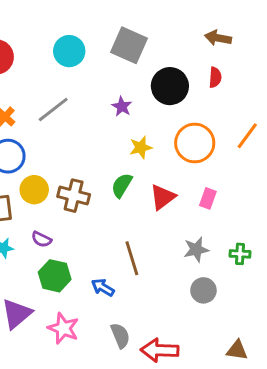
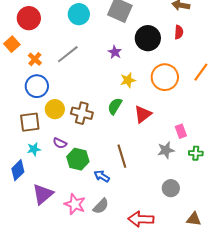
pink rectangle: (208, 198) -> (181, 131), moved, turned -40
green hexagon: (55, 276) -> (78, 159), moved
gray circle: (203, 290) -> (171, 188), moved
gray semicircle: (120, 336) -> (101, 206), moved, turned 66

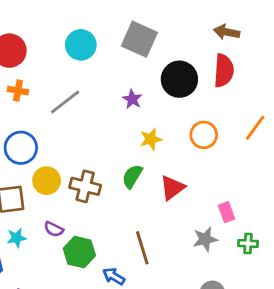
red semicircle: (179, 32) -> (224, 71), size x1.6
orange cross: (35, 59) -> (18, 91), moved, turned -32
orange circle: (165, 77) -> (204, 135), size x0.7

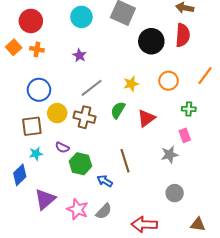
purple star: (132, 99) -> (79, 55), moved
gray line: (65, 102) -> (92, 88), moved
green cross: (248, 243) -> (189, 109), moved

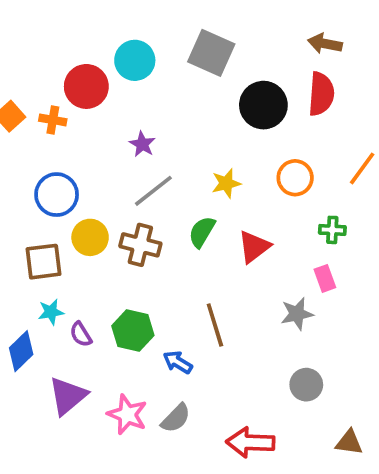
red circle: (31, 21) -> (86, 86), moved
purple star: (79, 55) -> (142, 144), moved
purple semicircle: (62, 148) -> (81, 334), moved, turned 32

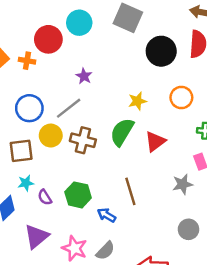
gray line: (153, 191) -> (69, 108), moved
green semicircle: (202, 232) -> (122, 132), size x1.4

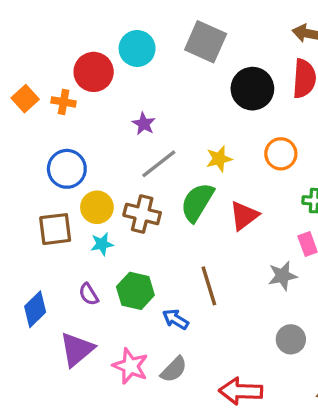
gray line: (69, 108) -> (159, 164), moved
cyan star: (26, 183) -> (102, 244), moved

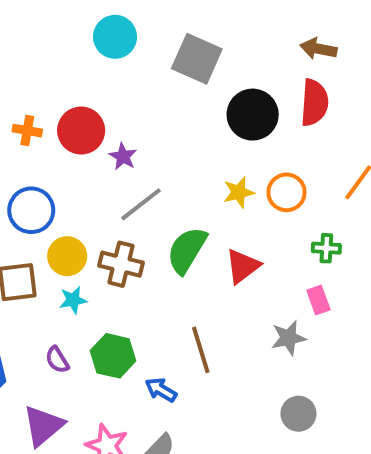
cyan circle: (137, 48) -> (115, 37), moved
red circle: (94, 72) -> (81, 131), moved
yellow star: (219, 159) -> (239, 192), moved

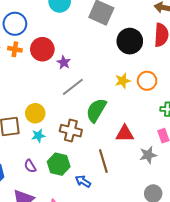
blue circle: (31, 210) -> (15, 24), moved
brown cross: (121, 264) -> (71, 131), moved
red triangle: (243, 266) -> (125, 134), moved, turned 36

